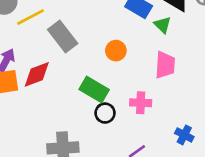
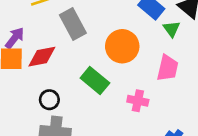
orange circle: (116, 51) -> (122, 46), size x1.6
black circle: (105, 113) -> (49, 100), moved

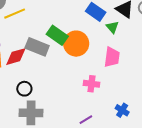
gray rectangle: (73, 24) -> (37, 47), moved, turned -35
green rectangle: (95, 81) -> (57, 35), moved

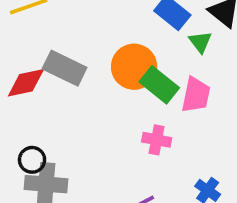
green rectangle: (57, 35) -> (159, 85), moved
black circle: (24, 89) -> (32, 160), moved

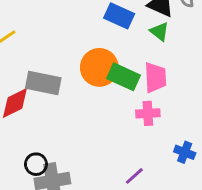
green triangle: (200, 42) -> (159, 32), moved
pink cross: (157, 140) -> (148, 113), moved

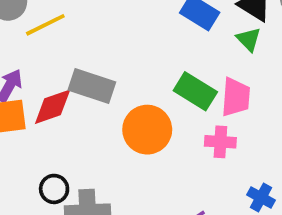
orange circle: (99, 67) -> (147, 130), moved
black circle: (36, 164) -> (54, 189), moved

